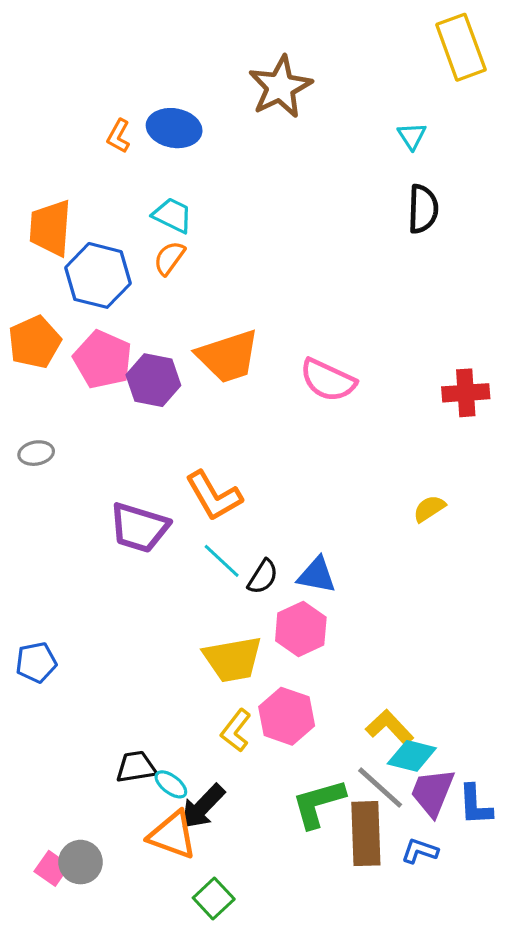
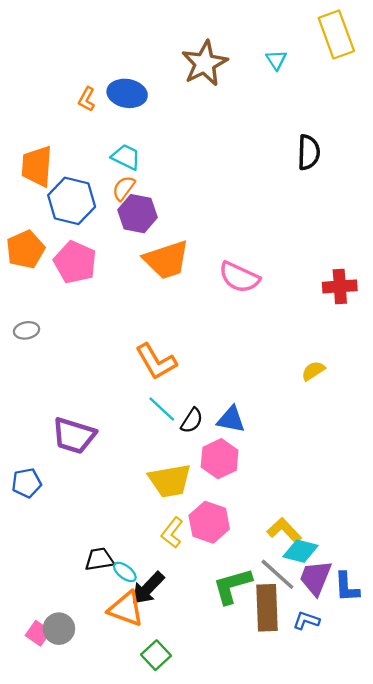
cyan triangle: (412, 136) -> (276, 60), moved
purple hexagon: (153, 380) -> (138, 214), moved
purple trapezoid: (139, 528) -> (74, 436), moved

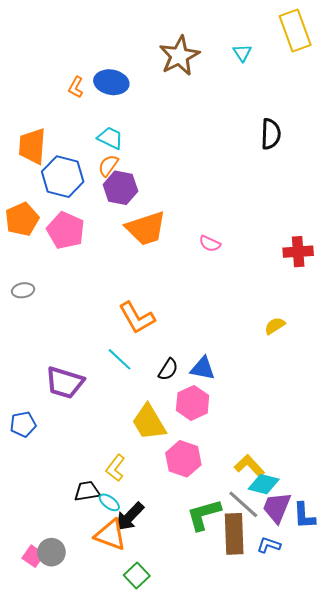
pink semicircle: (239, 277) -> (210, 244), size x0.6
cyan line: (162, 409) -> (119, 359), moved
yellow trapezoid: (170, 481) -> (149, 422), turned 69
yellow L-shape: (172, 533) -> (115, 468), moved

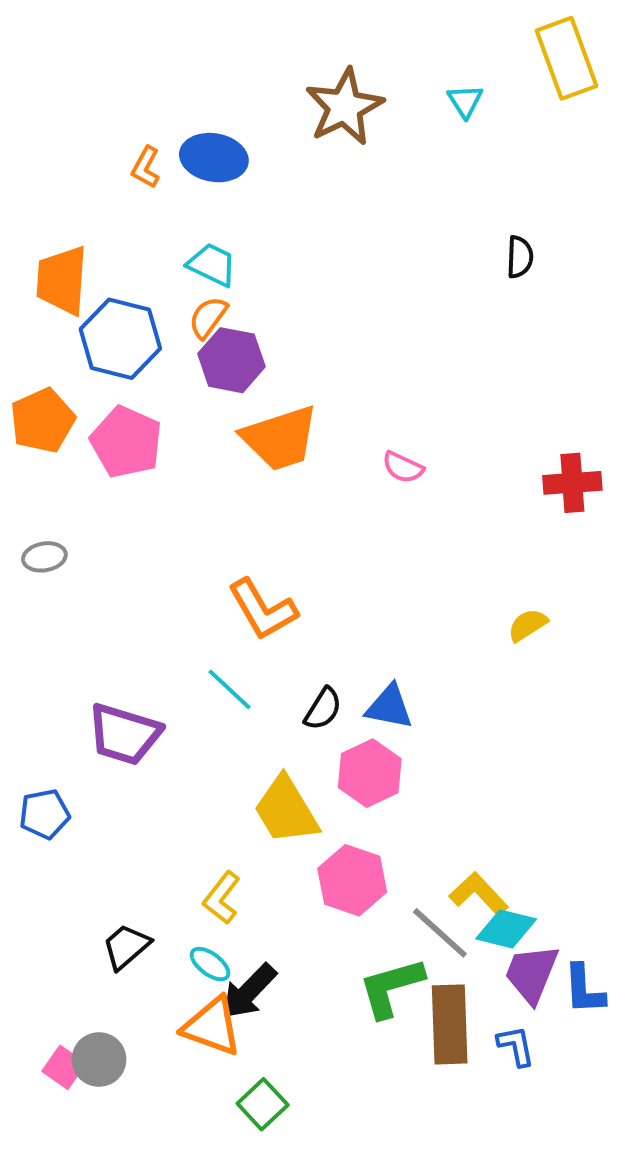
black semicircle: (271, 134) -> (520, 257), size x0.7
black trapezoid: (87, 491) -> (126, 947), moved, turned -32
gray line: (243, 504) -> (440, 933), moved
blue L-shape: (269, 545) -> (516, 1046), turned 60

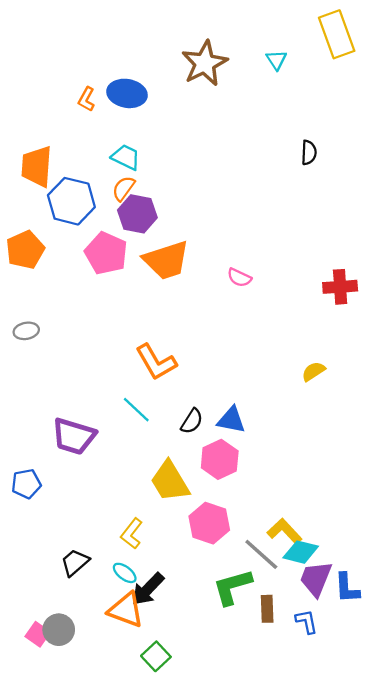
pink pentagon: (126, 442) -> (106, 253), moved
brown rectangle: (450, 1024) -> (267, 609), size x0.6

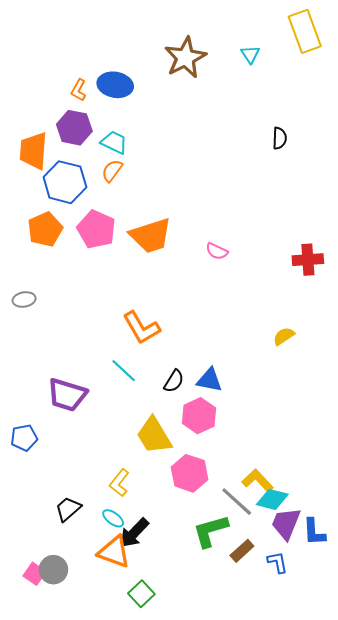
purple hexagon: (137, 214) -> (74, 128), moved
orange pentagon: (25, 250) -> (45, 229), moved
brown rectangle: (267, 609) -> (242, 551), turned 50

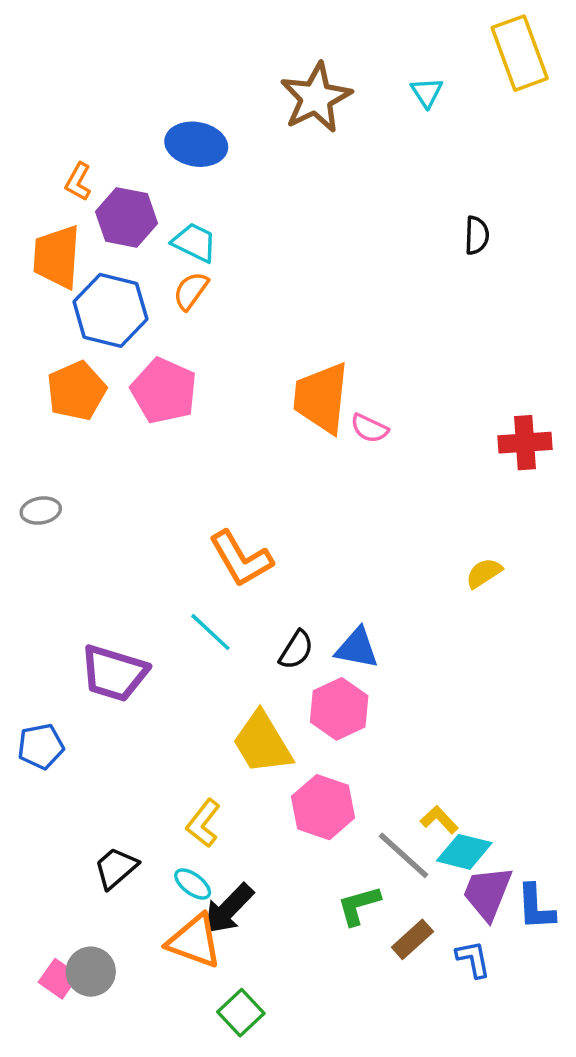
orange L-shape: (79, 90) -> (78, 182), moved
orange trapezoid: (151, 236) -> (321, 398), moved, turned 114
yellow L-shape: (258, 481) -> (439, 820), size x0.7
green L-shape: (210, 531) -> (359, 905), size x0.7

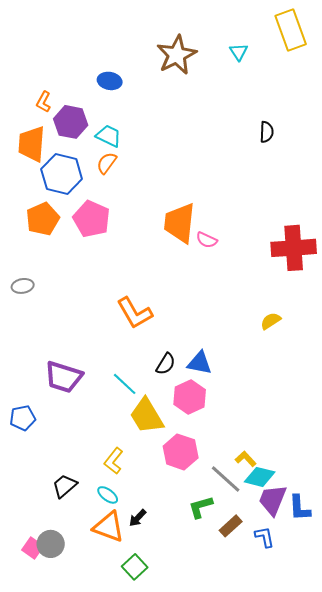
blue ellipse: (196, 144) -> (110, 81), size x0.7
red cross: (525, 443) -> (294, 248), size x1.5
cyan line: (210, 632) -> (125, 384), moved
black arrow: (228, 909) -> (138, 518), moved, size x0.6

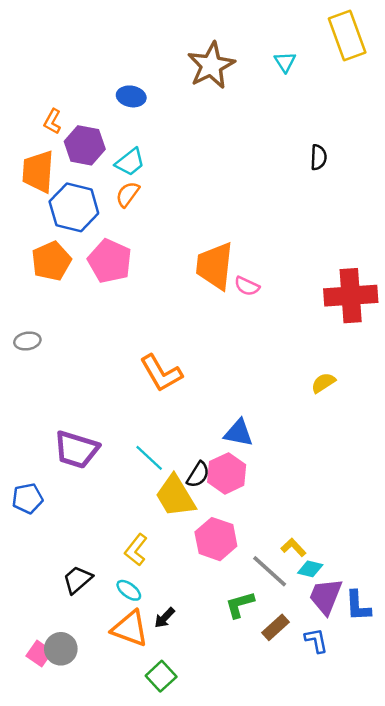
cyan trapezoid: (109, 136) -> (130, 162), turned 116
black semicircle: (166, 364) -> (198, 475), moved
cyan diamond: (260, 477) -> (310, 569), size x0.7

